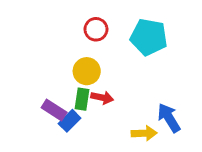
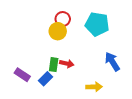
yellow circle: (87, 71) -> (58, 31), moved
purple rectangle: (54, 110) -> (22, 75), moved
blue arrow: (169, 118) -> (112, 62), moved

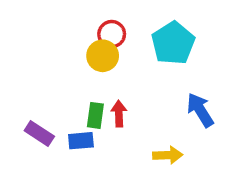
cyan pentagon: (97, 24) -> (173, 43), turned 30
red arrow: (67, 64) -> (119, 114), turned -104
blue rectangle: (46, 79) -> (81, 141), turned 40

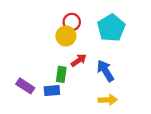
blue arrow: (200, 110) -> (105, 71), moved
red arrow: (119, 114) -> (79, 60), moved, turned 56

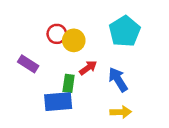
red circle: (72, 22) -> (57, 34), moved
purple rectangle: (25, 86) -> (28, 64), moved
blue rectangle: (52, 91) -> (58, 102), size x1.5

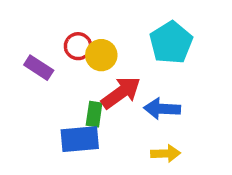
purple rectangle: (28, 64) -> (39, 68), moved
red arrow: (88, 68) -> (121, 93), size x1.6
blue arrow: (118, 79) -> (162, 109), turned -55

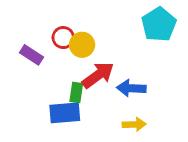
cyan pentagon: (171, 43) -> (159, 25), moved

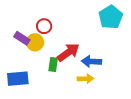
yellow circle: (82, 45) -> (35, 42), moved
blue rectangle: (65, 113) -> (18, 79), moved
yellow arrow: (134, 124) -> (85, 79), moved

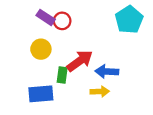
red circle: (44, 26) -> (62, 21), moved
purple rectangle: (22, 38) -> (46, 17), moved
blue rectangle: (18, 79) -> (41, 94), moved

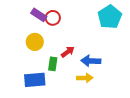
red arrow: (80, 61) -> (68, 52), size x0.6

